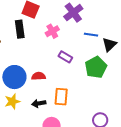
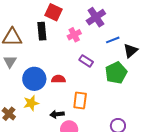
blue line: (91, 35) -> (113, 40), turned -32
black arrow: (39, 103) -> (57, 114), moved

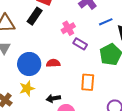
black rectangle: (42, 31) -> (35, 16), turned 42
pink cross: (74, 35) -> (68, 28), moved
orange rectangle: (80, 101) -> (88, 82), moved

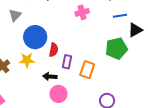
purple rectangle: (80, 44) -> (67, 62), moved, turned 56
red semicircle: (53, 63) -> (54, 50), moved, turned 88

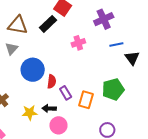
black triangle: (135, 30) -> (132, 58), turned -35
green pentagon: (116, 49) -> (113, 89), moved
yellow star: (27, 60) -> (30, 113), moved
purple rectangle: (67, 62) -> (66, 93), turned -40

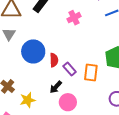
black arrow: (49, 108) -> (56, 87), turned -40
yellow star: (30, 113) -> (28, 100), moved

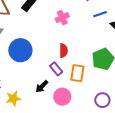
red semicircle: (54, 60) -> (63, 51), moved
pink circle: (68, 102) -> (62, 97), moved

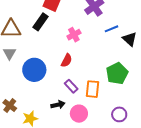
red semicircle: (63, 51) -> (67, 61), moved, turned 32
black arrow: (42, 86) -> (58, 105), turned -144

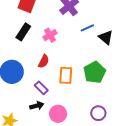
black rectangle: (40, 22) -> (23, 32), moved
purple rectangle: (71, 86) -> (41, 88), moved
orange rectangle: (93, 89) -> (66, 75), moved

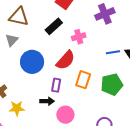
blue line: (87, 28) -> (113, 52), moved
red semicircle: (44, 61) -> (66, 60), size x1.5
purple rectangle: (41, 88) -> (56, 85), turned 40

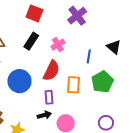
blue line: (113, 52) -> (89, 56), moved, turned -56

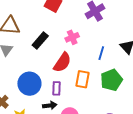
black rectangle: (31, 41) -> (40, 41), moved
blue circle: (20, 81) -> (29, 84), moved

